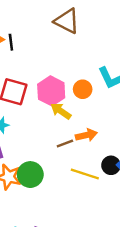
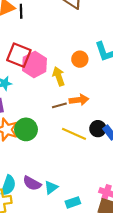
pink hexagon: (51, 91) -> (35, 64), moved
yellow arrow: (61, 111) -> (59, 76), turned 30

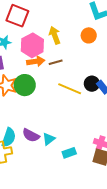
orange circle: (80, 59) -> (89, 35), moved
pink hexagon: (35, 64) -> (32, 45), moved
orange arrow: (79, 100) -> (36, 61), moved

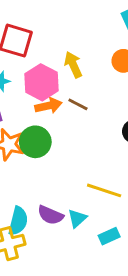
brown line: (56, 62) -> (78, 104), turned 48
yellow line: (70, 89) -> (104, 190), moved

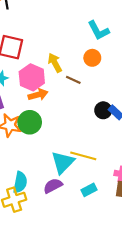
brown line: (78, 104) -> (73, 80), moved
purple semicircle: (50, 215) -> (53, 186), moved, turned 132
cyan triangle: (77, 218) -> (63, 162), moved, size x1.6

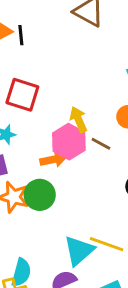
pink hexagon: (32, 77) -> (69, 142), moved

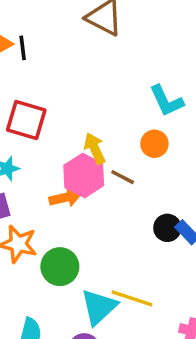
green circle: (40, 195) -> (60, 267), moved

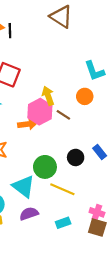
black circle: (167, 228) -> (76, 157), moved
green circle: (60, 267) -> (45, 167), moved
cyan triangle: (99, 307) -> (24, 186), moved, turned -45

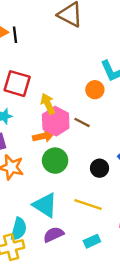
yellow arrow: (48, 96) -> (48, 104), moved
orange circle: (85, 96) -> (95, 90), moved
green circle: (45, 167) -> (55, 161), moved

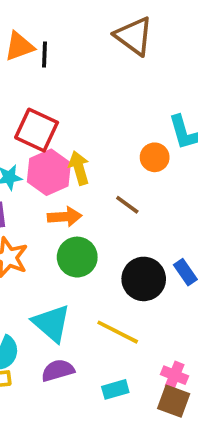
pink hexagon: (56, 121) -> (49, 172), moved
black circle: (99, 168) -> (144, 279), size x1.5

